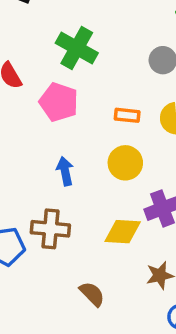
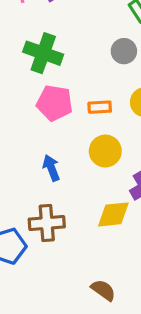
pink pentagon: (59, 102) -> (55, 103), moved
brown semicircle: (92, 294) -> (103, 290), moved

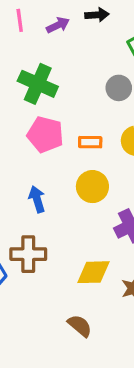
yellow diamond: (113, 214) -> (93, 272), moved

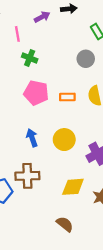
pink line: (20, 20) -> (17, 34), moved
green cross: (38, 84) -> (30, 58), size x0.6
yellow circle: (92, 187) -> (64, 140), moved

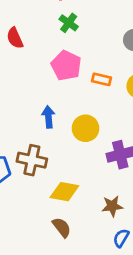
yellow diamond: (73, 187) -> (64, 192), moved

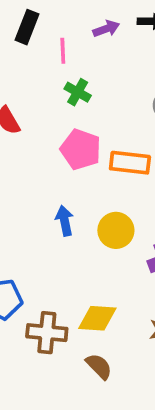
orange rectangle: (101, 79) -> (130, 163), size x1.5
brown cross: (32, 160) -> (47, 333), moved

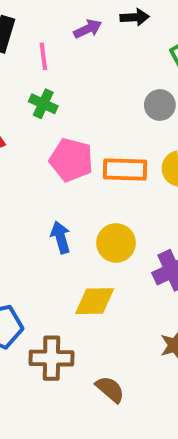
green cross: (78, 92) -> (43, 104), moved
yellow diamond: (97, 318) -> (95, 301), moved

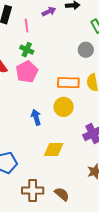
pink pentagon: (71, 160) -> (27, 72), moved, turned 30
yellow circle: (116, 243) -> (64, 107), moved
brown cross: (52, 358) -> (33, 191), moved

